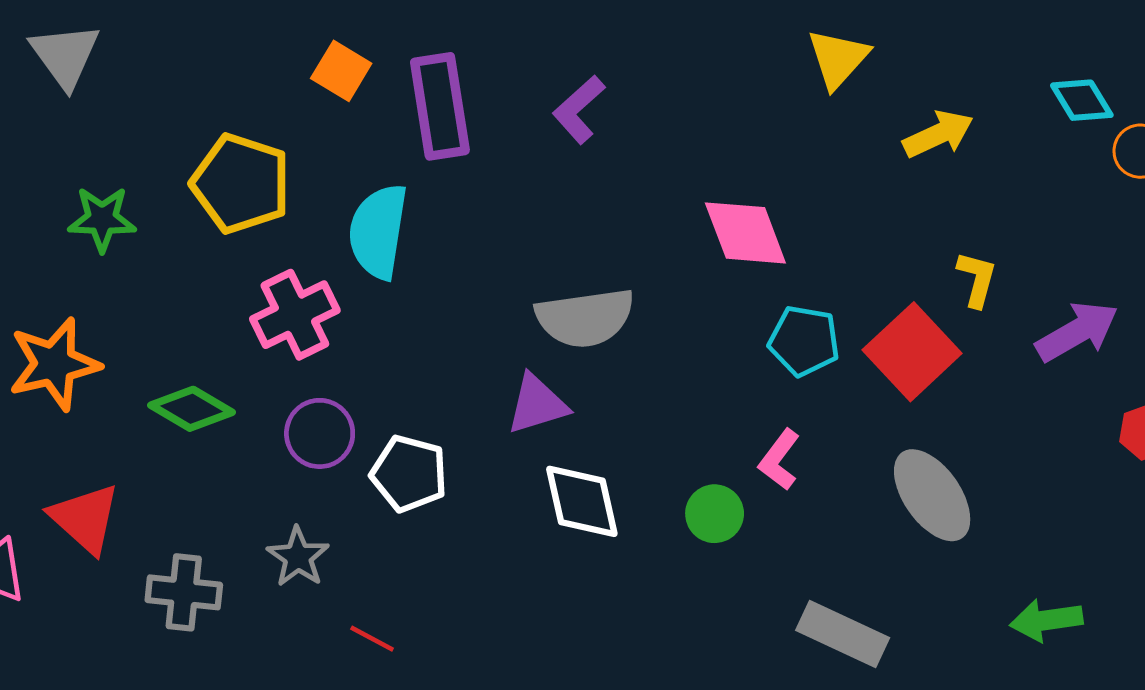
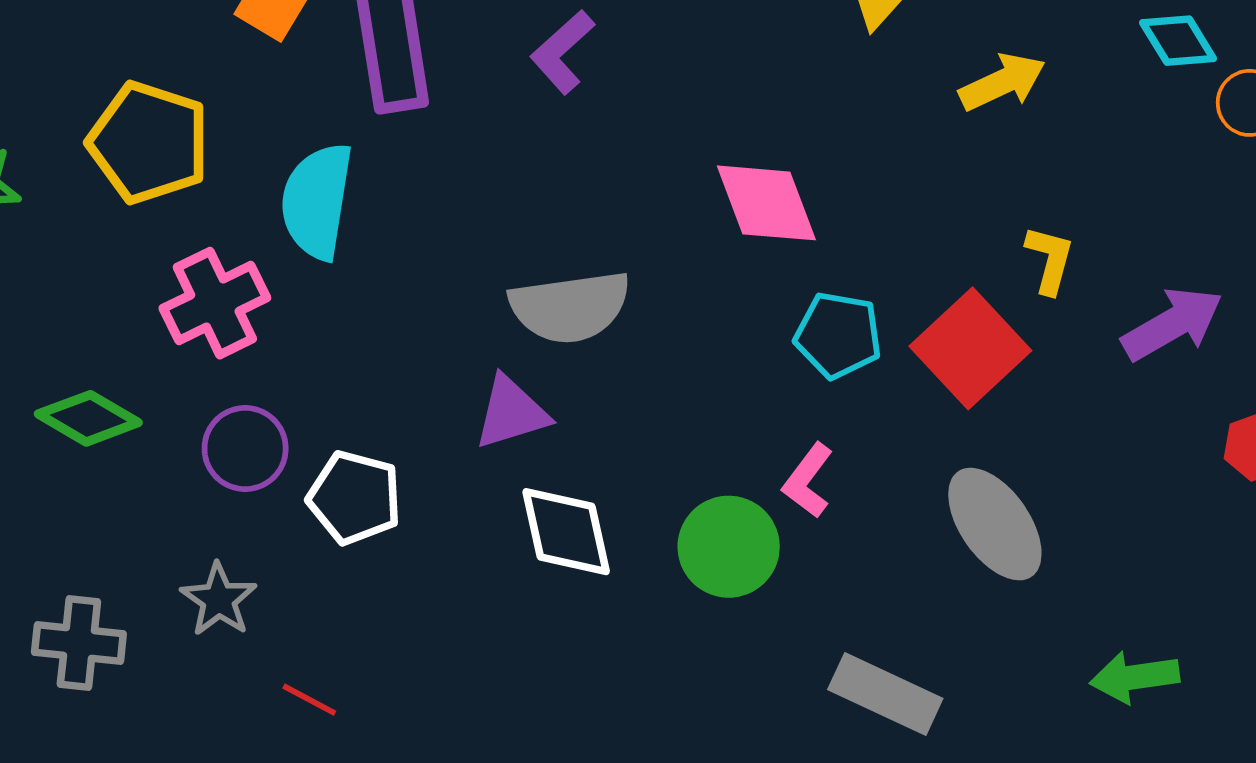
green circle: (715, 514) -> (729, 547), size x1.4

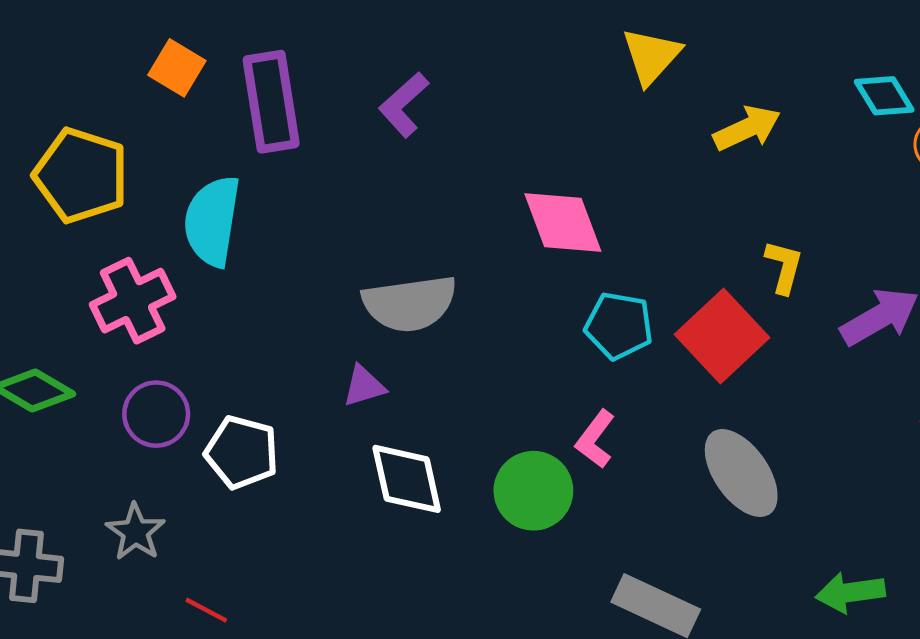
purple triangle: (511, 413) -> (364, 386), size x0.7

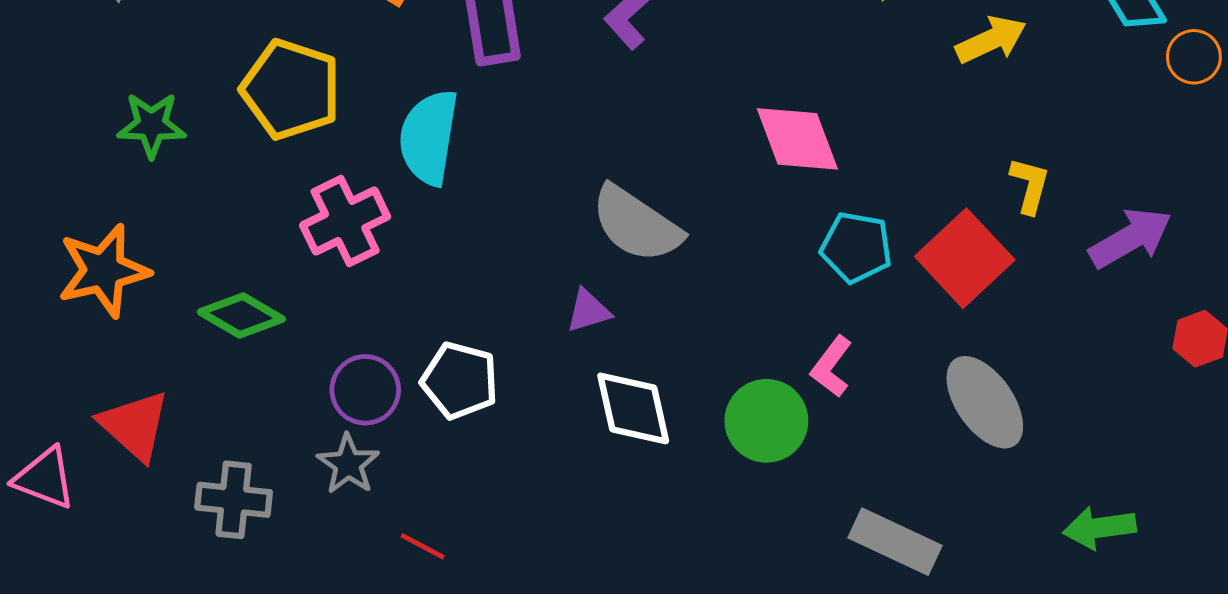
gray semicircle: (410, 304) -> (636, 224), turned 42
purple circle: (156, 414) -> (365, 390), moved

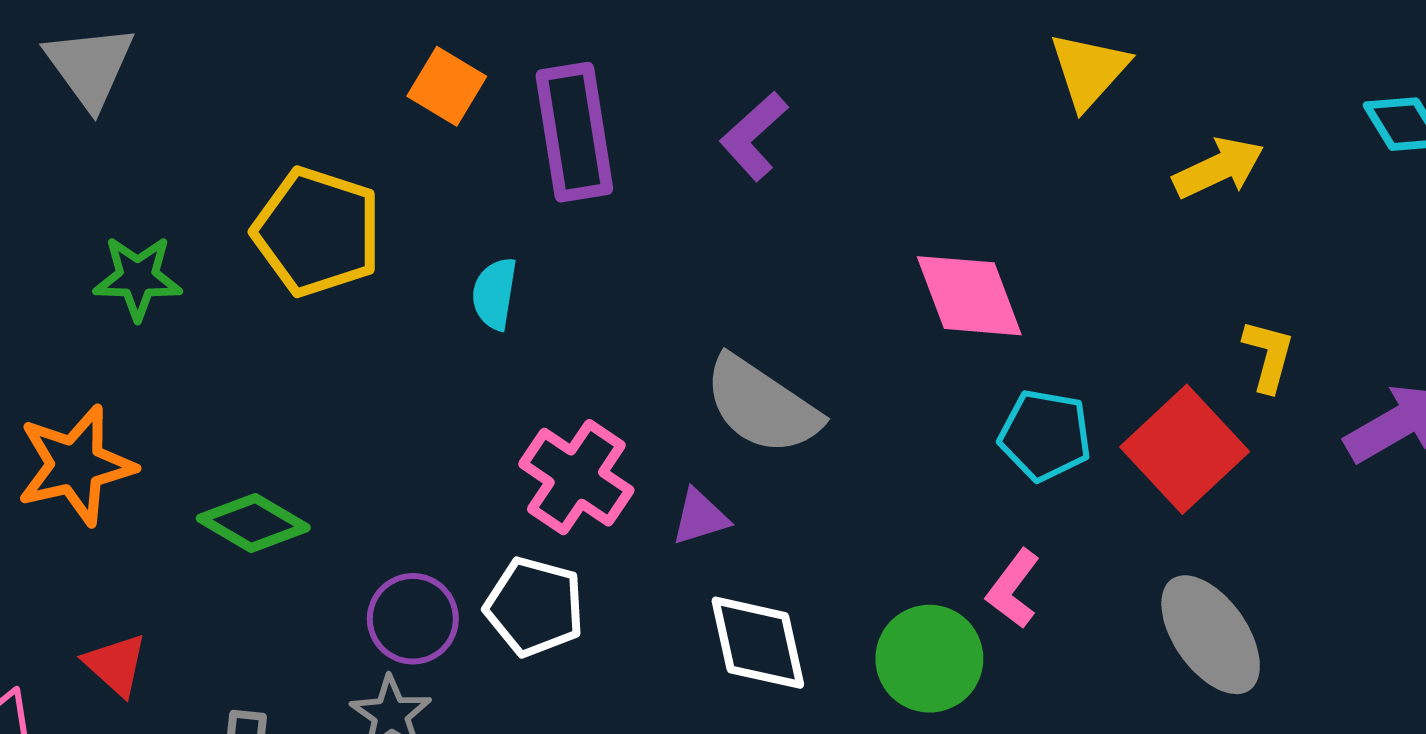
cyan semicircle: (429, 137) -> (495, 294), size x0.6
pink cross: (345, 221) -> (576, 477), moved, turned -30
red triangle: (134, 425) -> (116, 665), size x0.7

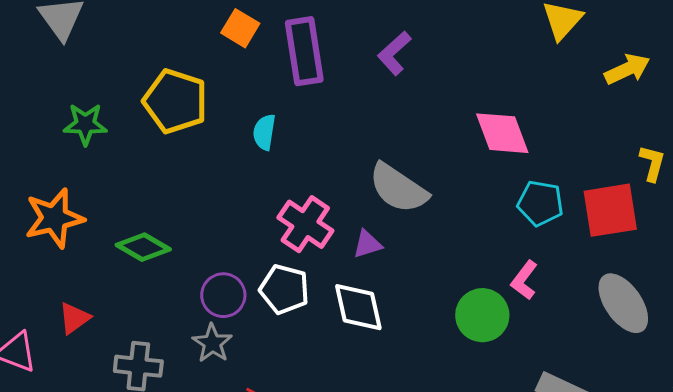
red square: (1185, 449) -> (610, 210), turned 34
white diamond: (758, 643) -> (358, 307), moved
red triangle: (116, 665) -> (74, 318), turned 42

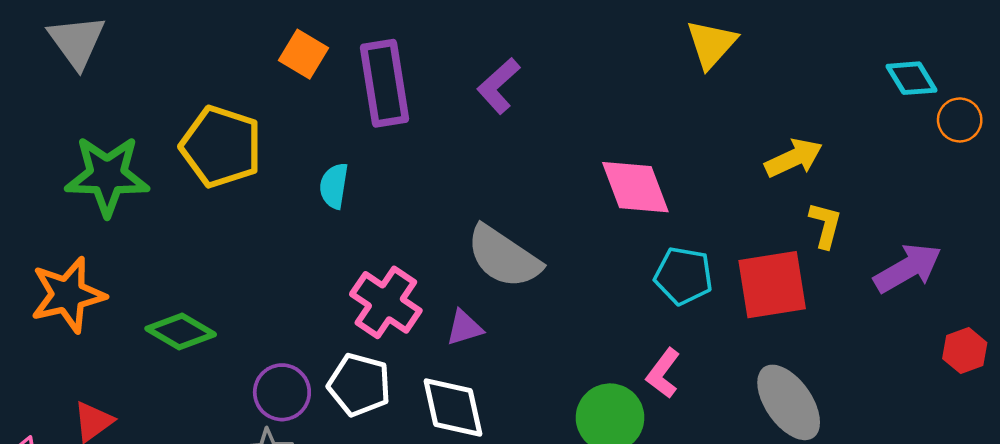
yellow arrow: (627, 69) -> (794, 158), moved
green star: (85, 124) -> (107, 176), size x1.5

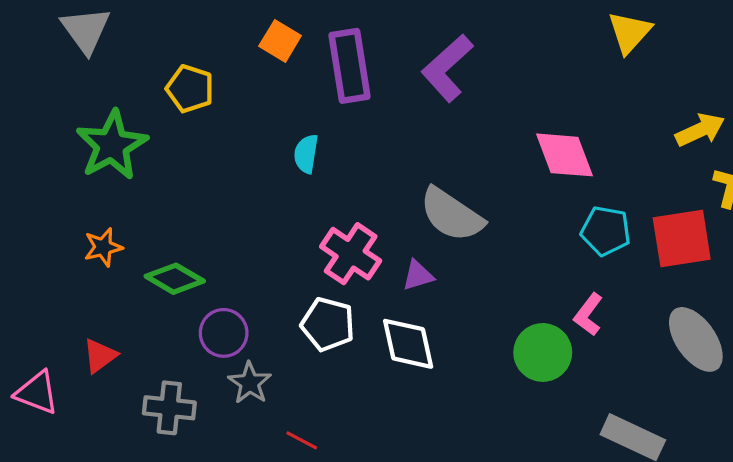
purple L-shape: (499, 86) -> (447, 68), size x1.4
yellow pentagon: (221, 147) -> (190, 89), moved, size x0.7
green star: (107, 176) -> (112, 145), turned -30
orange star: (68, 295) -> (103, 247), moved, size x0.6
purple circle: (282, 392) -> (224, 333), moved

